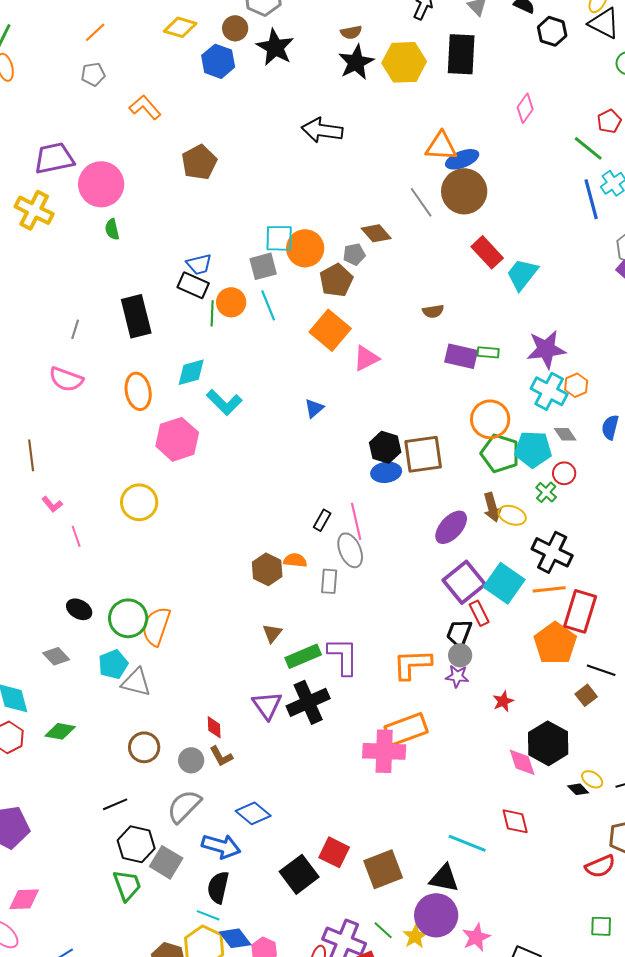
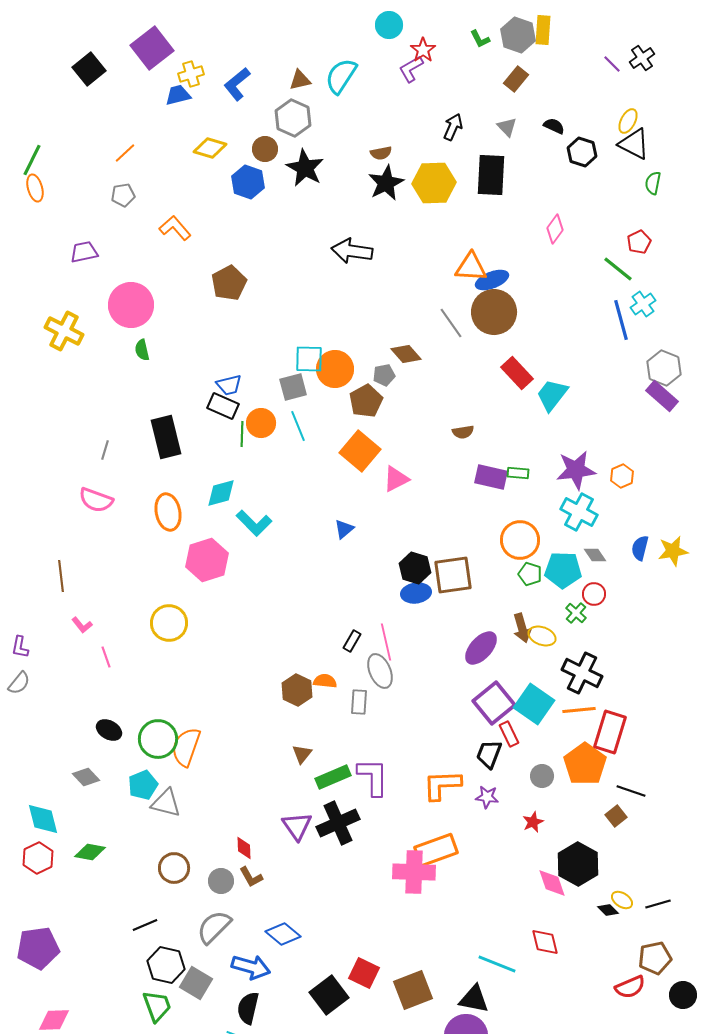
purple trapezoid: (54, 158) -> (84, 252), moved, size x0.7
orange hexagon: (576, 385) -> (622, 476), moved
green pentagon: (500, 453) -> (530, 574), size x0.6
gray circle: (460, 655) -> (542, 776), moved

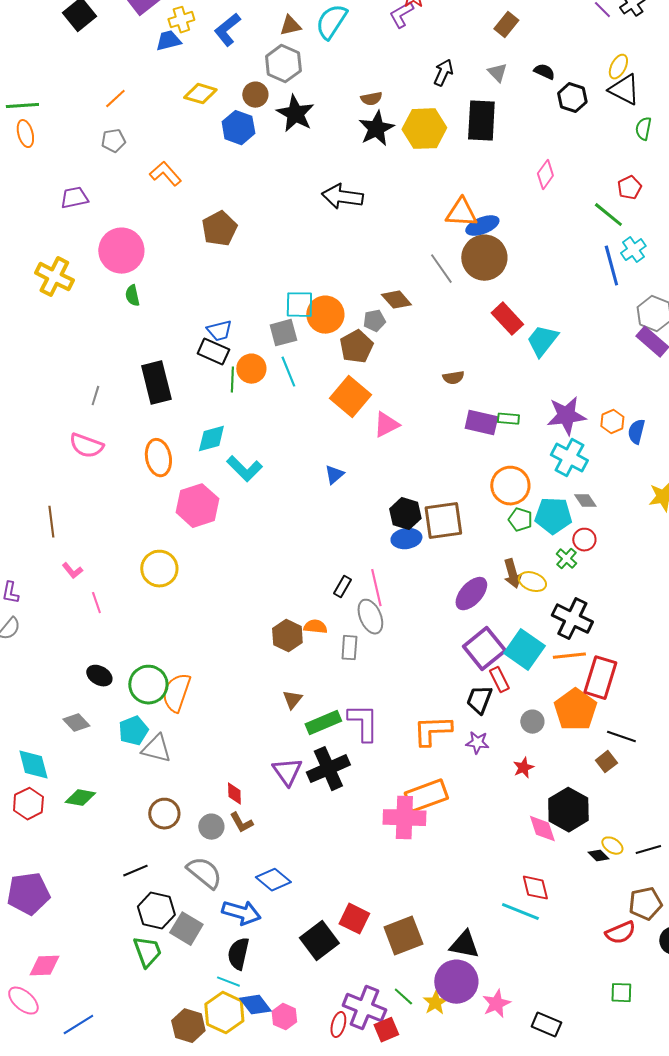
green line: (32, 160) -> (22, 106), turned 60
blue semicircle: (640, 548) -> (636, 432), moved
gray semicircle: (214, 927) -> (204, 873), turned 84
cyan line: (497, 964) -> (520, 912), moved

